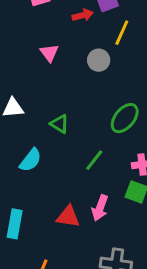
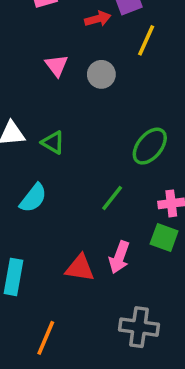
gray circle: (99, 60) -> (101, 74), moved
green triangle: (59, 124) -> (53, 142), moved

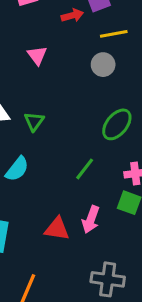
yellow line: (146, 40) -> (114, 34), turned 56
gray circle: (101, 74) -> (103, 65), moved
green triangle: (53, 142) -> (34, 121), turned 35

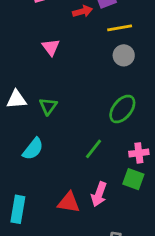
gray circle: (103, 65) -> (124, 55), moved

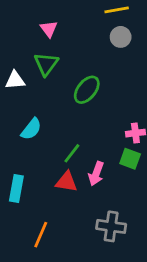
green triangle: (48, 106) -> (46, 64), moved, size x1.4
green ellipse: (122, 109) -> (87, 90), moved
green line: (93, 149) -> (72, 153), moved

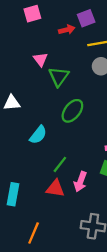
green triangle: (46, 64) -> (59, 77), moved
cyan semicircle: (31, 129) -> (38, 135), moved

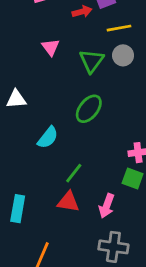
green triangle: (59, 77) -> (92, 61), moved
pink arrow: (80, 182) -> (107, 206), moved

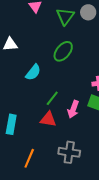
pink arrow: (107, 206) -> (73, 109), moved
gray cross: (113, 247) -> (69, 152), moved

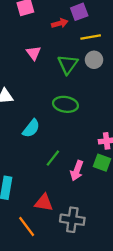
green ellipse: (63, 51) -> (65, 104), turned 60
red triangle: (48, 119) -> (44, 203), moved
orange line: (29, 158) -> (27, 227), turned -60

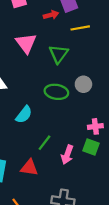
pink triangle: (33, 53) -> (26, 43), size x1.5
gray circle: (94, 60) -> (83, 84), moved
red triangle: (44, 203) -> (29, 168), moved

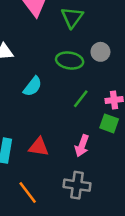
green line: (44, 143) -> (81, 99), moved
pink arrow: (67, 155) -> (82, 146), moved

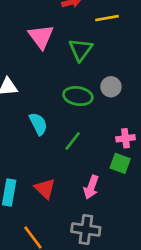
cyan semicircle: (33, 86) -> (38, 124), turned -65
green line: (81, 99) -> (73, 141), moved
red triangle: (39, 147) -> (45, 189), turned 35

